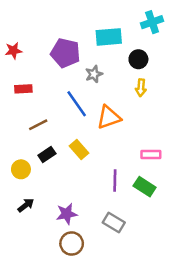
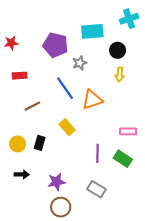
black rectangle: (47, 154) -> (40, 143), moved, turned -40
black arrow: (26, 205) -> (22, 174), turned 40

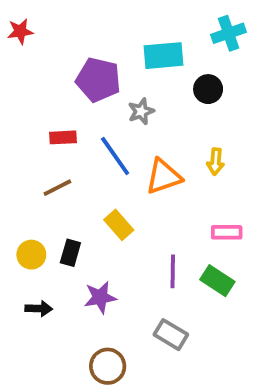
red star: (11, 43) -> (20, 31), moved
yellow arrow: (120, 74) -> (216, 162), moved
red rectangle: (20, 76) -> (63, 137), moved
purple star: (56, 182) -> (100, 297), moved

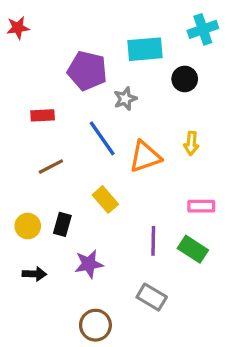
red rectangle: (63, 137) -> (43, 115), moved

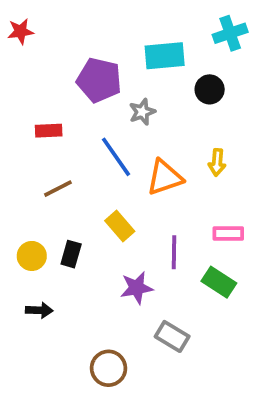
purple line: (153, 241) -> (174, 252), moved
purple star: (89, 264) -> (137, 288), moved

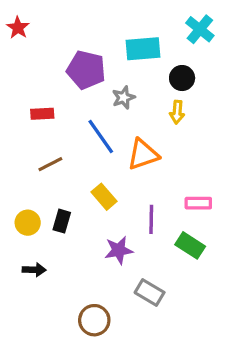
red star: (21, 31) -> (18, 28), turned -30
cyan cross: (230, 33) -> (200, 29), turned -32
yellow arrow: (217, 162) -> (177, 112), moved

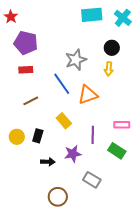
cyan rectangle: (143, 49) -> (92, 15), moved
purple pentagon: (86, 70) -> (26, 43), moved
gray star: (124, 98) -> (76, 60), size x1.5
black arrow: (34, 270) -> (48, 162), moved

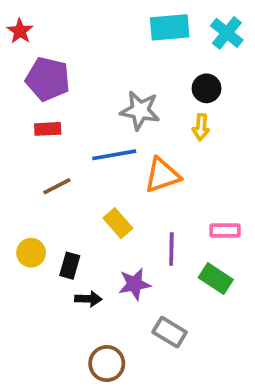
gray star: (76, 60) -> (140, 110), turned 30
blue line: (62, 84) -> (114, 155), turned -65
black rectangle: (38, 136) -> (70, 266), moved

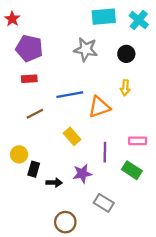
gray star: (140, 110) -> (86, 49), moved
yellow arrow: (201, 127) -> (125, 88), moved
black rectangle: (70, 266) -> (34, 169), moved

